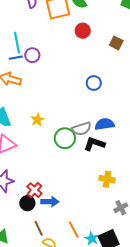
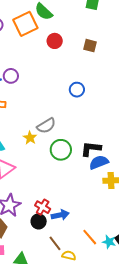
blue semicircle: (105, 124) -> (99, 162), moved
gray semicircle: (82, 129) -> (46, 126), moved

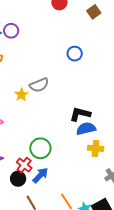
brown square: (90, 46) -> (94, 12), turned 32
green circle: (61, 150) -> (40, 148), moved
blue arrow: (60, 215) -> (40, 175), turned -42

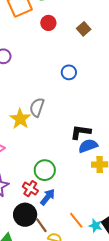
gray semicircle: (39, 85) -> (37, 107), turned 138
yellow star: (21, 95) -> (20, 119), size x1.5
black circle: (18, 179) -> (25, 215), moved, size x1.5

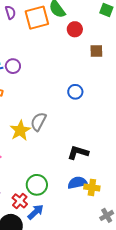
red circle: (48, 23) -> (75, 29), moved
brown square: (84, 29) -> (96, 51), turned 32
blue semicircle: (88, 146) -> (77, 183), moved

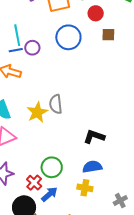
brown square: (96, 51) -> (108, 35), moved
blue circle: (75, 92) -> (68, 37), moved, size x1.6
gray semicircle: (38, 122) -> (56, 104), turned -36
yellow cross: (92, 187) -> (85, 188), moved

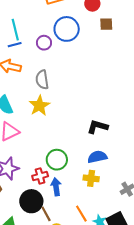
purple circle: (32, 48) -> (44, 43), moved
gray semicircle: (56, 104) -> (42, 80), moved
red cross: (34, 183) -> (40, 176), turned 35
blue arrow: (49, 194) -> (56, 187), turned -54

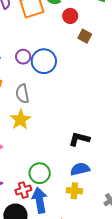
brown square: (106, 24) -> (85, 36), turned 32
blue circle: (67, 29) -> (44, 61), moved
blue arrow: (56, 187) -> (40, 200), size x1.4

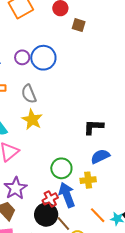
red cross: (23, 190) -> (50, 199), moved
yellow cross: (74, 191) -> (88, 180), moved

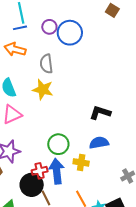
yellow star: (32, 120) -> (43, 90), turned -30

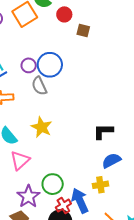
gray semicircle: (46, 64) -> (39, 86), moved
yellow star: (43, 90) -> (42, 127), turned 30
green circle: (58, 144) -> (53, 184), moved

